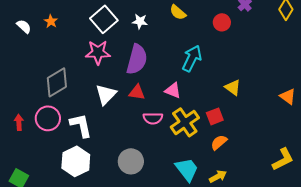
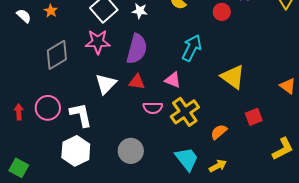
gray diamond: (57, 82) -> (57, 55), moved
yellow triangle: (233, 87) -> (233, 77), size x1.5
red square: (215, 116) -> (254, 117), moved

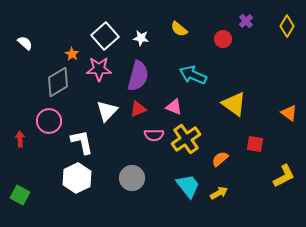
orange star: (51, 11) -> (72, 54), moved
cyan arrow: (192, 48) -> (193, 75), turned -92
red triangle: (137, 82) -> (138, 109), turned -30
pink circle: (48, 108) -> (49, 121), moved
red square: (254, 117) -> (255, 144), turned 30

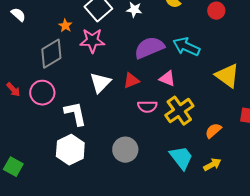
purple semicircle: (138, 76) -> (149, 48), moved, turned -128
red arrow: (20, 139) -> (13, 90), moved, turned 140

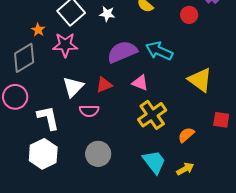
pink semicircle: (147, 107) -> (89, 111), moved

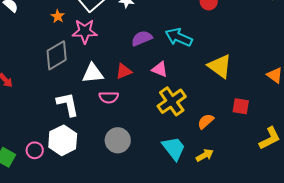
purple semicircle: (122, 52) -> (142, 38), size x0.7
gray diamond: (24, 58) -> (57, 55), moved
white triangle: (73, 87) -> (93, 73), turned 40
pink circle: (15, 97) -> (35, 150), moved, size x0.7

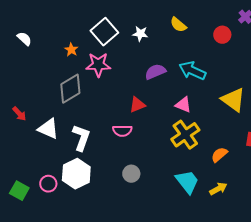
pink triangle: (160, 69) -> (183, 105), moved
white triangle: (93, 73) -> (48, 129), moved, turned 30
white L-shape: (68, 104) -> (81, 138), turned 32
gray circle: (118, 140) -> (131, 174), size x0.7

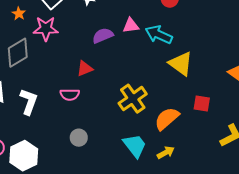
cyan arrow: (192, 71) -> (159, 35), moved
pink triangle: (183, 105) -> (131, 26), moved, turned -30
orange semicircle: (219, 155) -> (167, 119), size x1.5
white hexagon: (76, 174) -> (24, 156), moved

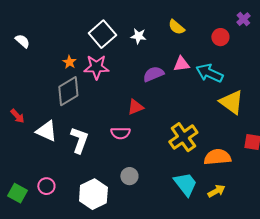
orange star: (19, 14) -> (69, 62), moved
orange semicircle: (167, 119) -> (217, 157), turned 36
white hexagon: (24, 156) -> (93, 194), moved

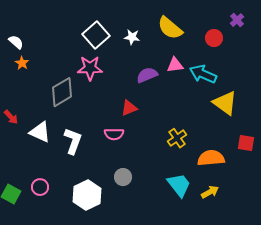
yellow semicircle: (176, 27) -> (170, 28), size x1.5
orange star: (69, 62) -> (22, 63), moved
yellow cross: (183, 137) -> (177, 138), size x0.7

